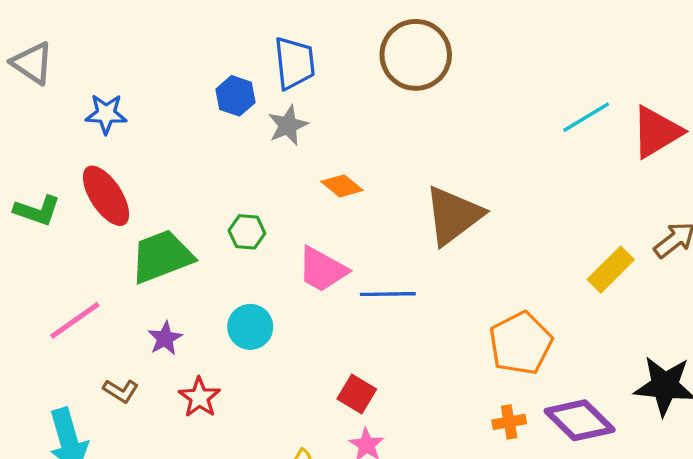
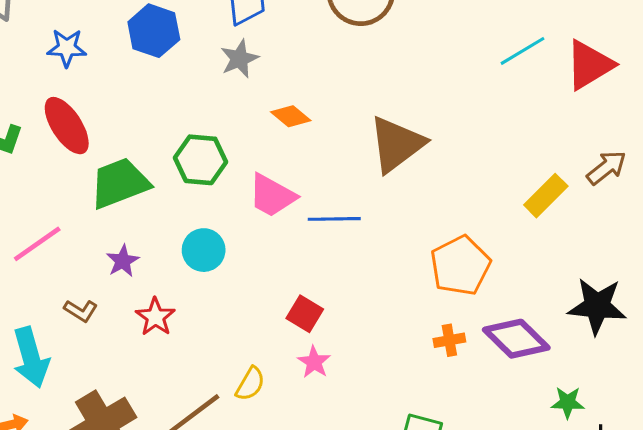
blue hexagon: (235, 96) -> (154, 31), moved, size x1.4
green hexagon: (247, 232) -> (200, 160), size x1.5

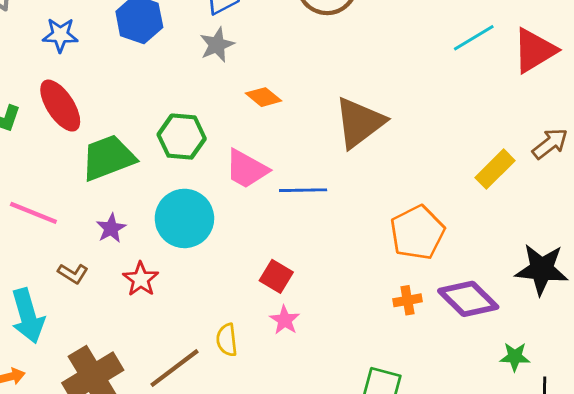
pink line: (37, 244) -> (33, 213), turned 57
cyan circle: (204, 250) -> (184, 218), size x1.5
yellow semicircle: (250, 384) -> (227, 340), turned 144

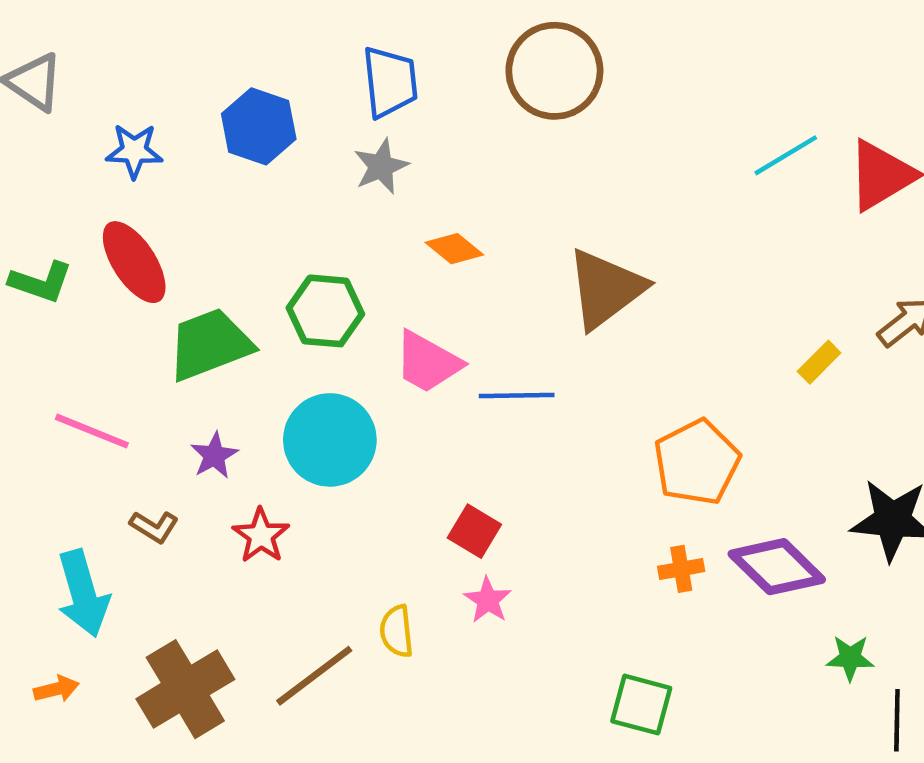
yellow rectangle: (495, 169) -> (819, 362), size x0.7

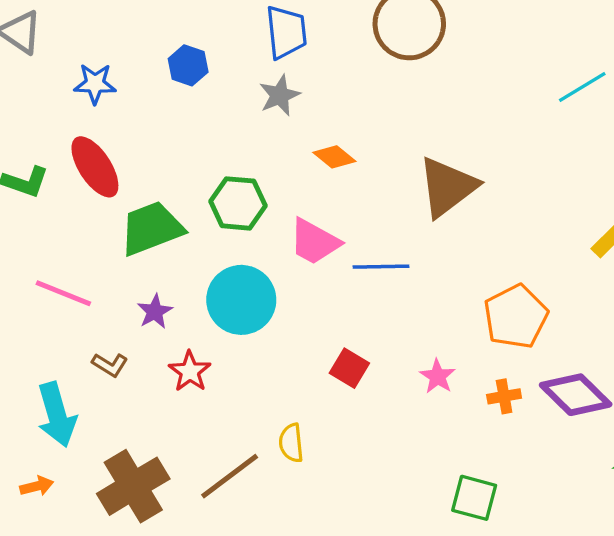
blue hexagon: (259, 126) -> (188, 65), size x0.7
pink star: (488, 600) -> (438, 376), moved

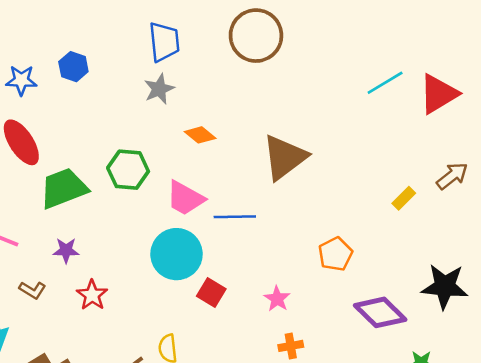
blue hexagon: (188, 65) -> (73, 67), moved
cyan circle: (241, 300) -> (177, 254), moved
purple star: (155, 312) -> (66, 250), turned 30
orange pentagon: (516, 317) -> (335, 254), size x0.7
orange cross: (504, 396) -> (291, 346), moved

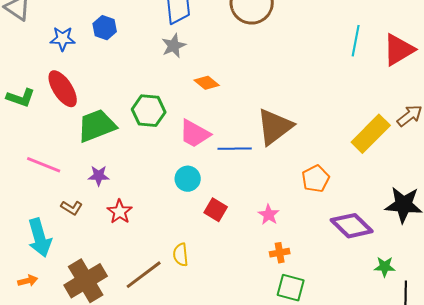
cyan line: (385, 83) -> (356, 41), turned -48
brown triangle: (285, 157) -> (275, 127), moved
yellow rectangle: (404, 198) -> (371, 134), size x2.0
cyan circle: (177, 254) -> (188, 179), size x0.6

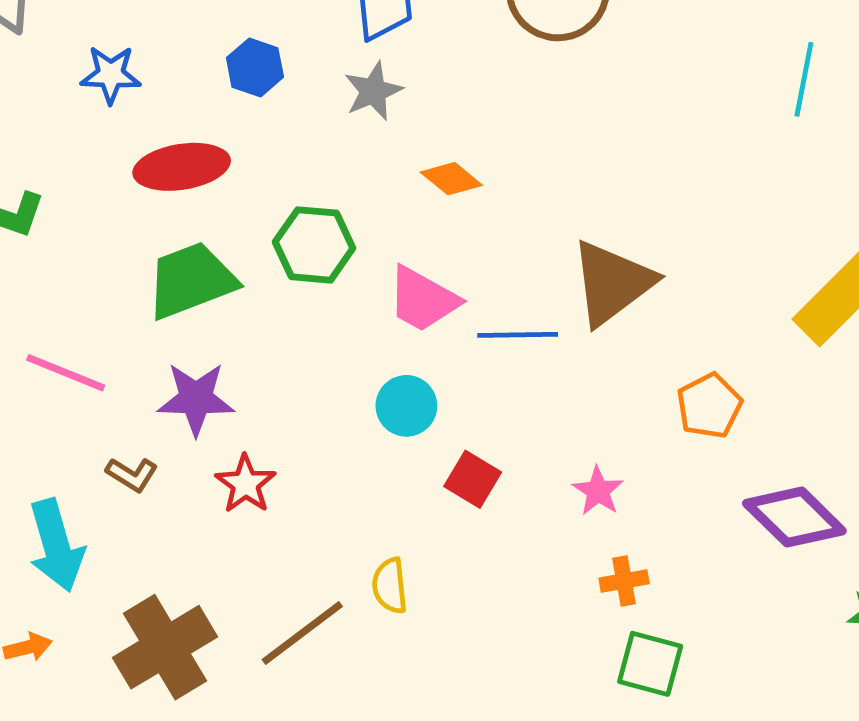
blue hexagon: (105, 28) -> (255, 67), moved
red ellipse: (63, 89) -> (182, 167), moved, turned -66
purple star: (99, 176) -> (196, 399), size x1.5

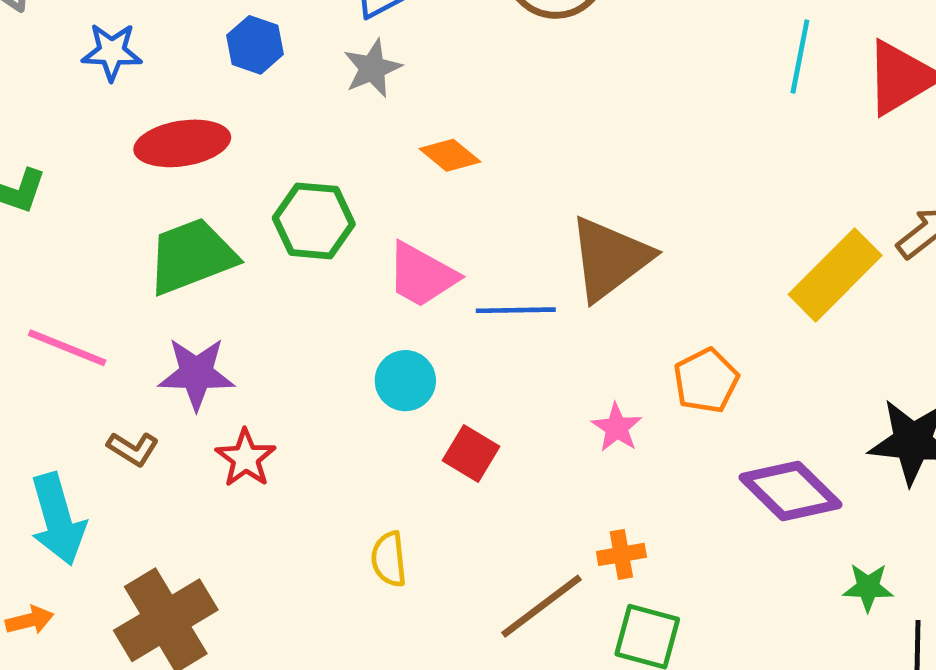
pink star: (598, 491) -> (617, 428), moved
brown line: (302, 633) -> (542, 606), moved

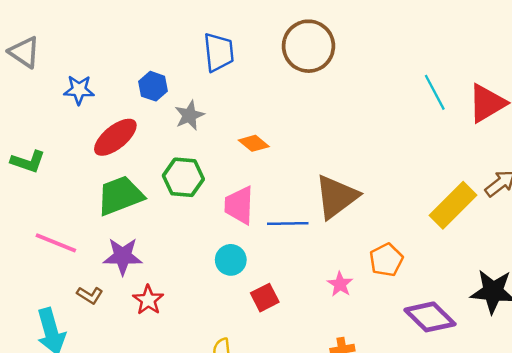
cyan line: (800, 57) -> (435, 92), turned -39
gray star: (372, 68) -> (189, 115), moved
red ellipse: (182, 143) -> (115, 137), turned -30
pink trapezoid: (422, 275) -> (239, 205), turned 63
red square: (471, 453) -> (265, 298), turned 32

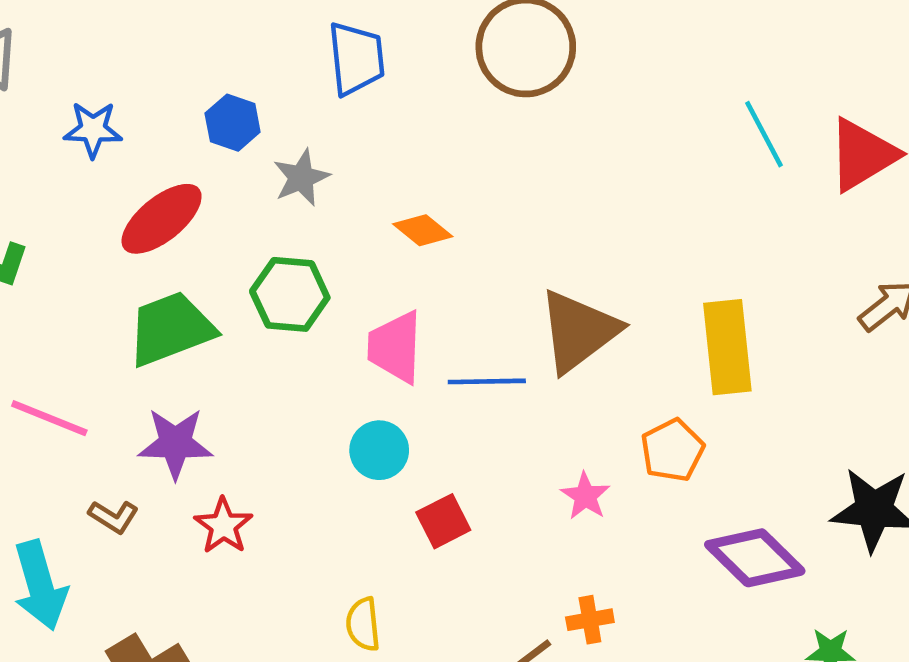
yellow rectangle: (453, 205) -> (727, 347), moved, turned -51

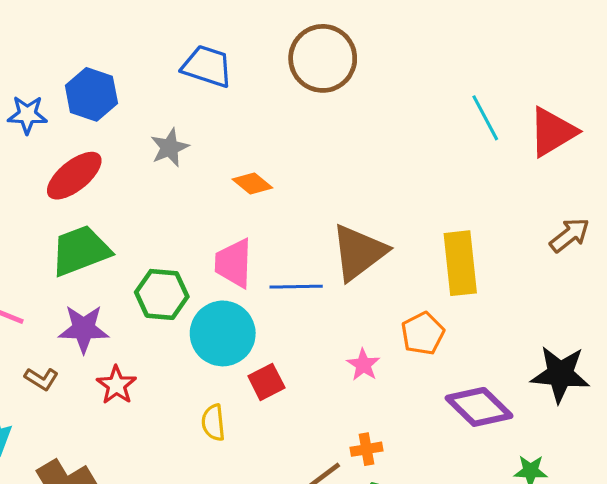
blue trapezoid: (356, 58) -> (207, 66), turned -66
blue hexagon: (233, 123) -> (91, 94), moved, size x1.4
green hexagon: (290, 294) -> (162, 294), moved
cyan circle: (379, 450) -> (223, 333), size x1.6
yellow semicircle: (363, 624) -> (213, 423), moved

